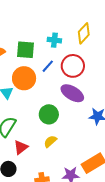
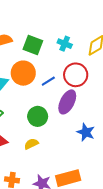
blue line: (48, 66) -> (48, 81), moved
purple ellipse: (72, 93) -> (67, 102), turned 70

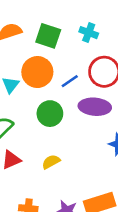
purple ellipse: (67, 102) -> (95, 107), turned 70
green circle: (38, 116) -> (50, 114), moved

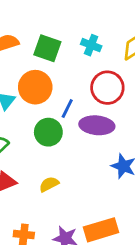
blue line: (70, 81) -> (67, 109), moved, turned -30

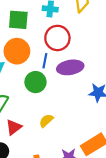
red circle: (107, 88) -> (57, 38), moved

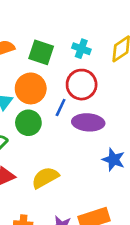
green circle: (35, 82) -> (28, 123), moved
yellow semicircle: (46, 121) -> (45, 178), size x1.5

